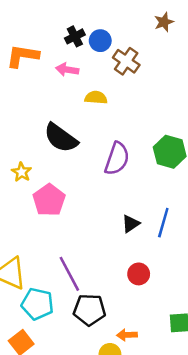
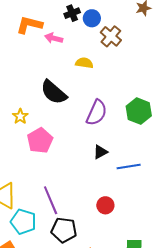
pink arrow: (67, 70) -> (54, 38), moved
blue line: (163, 223) -> (129, 167), turned 60
black triangle: (131, 224) -> (100, 152), moved

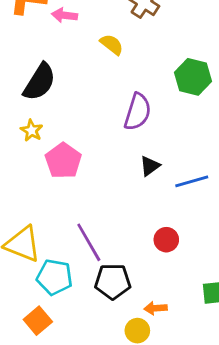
yellow semicircle: (84, 63) -> (112, 44), turned 36
black semicircle: (54, 92) -> (39, 82), moved, turned -92
green hexagon: (139, 111) -> (193, 77), moved

